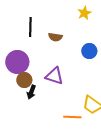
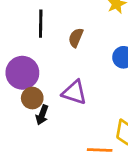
brown semicircle: (55, 37) -> (76, 38), turned 104

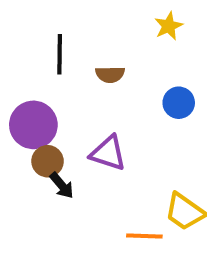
brown semicircle: (76, 38) -> (110, 74), turned -114
black arrow: (42, 115) -> (62, 185), turned -60

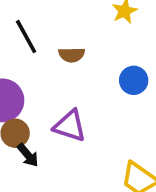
black line: (60, 54) -> (26, 37), turned -30

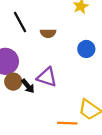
black arrow: (28, 155) -> (28, 86), moved

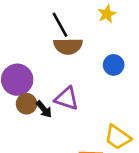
black line: (20, 22) -> (60, 25), moved
brown semicircle: (48, 33) -> (68, 46), size x1.5

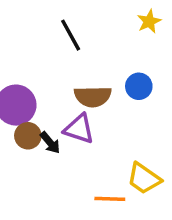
yellow star: (107, 14) -> (149, 21), moved
brown semicircle: (68, 46) -> (93, 97), moved

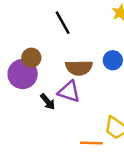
brown circle: (28, 136) -> (31, 58), moved

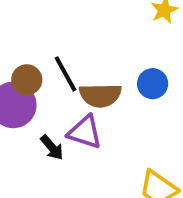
black line: (63, 23) -> (65, 74), moved

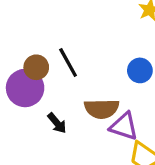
brown semicircle: (100, 95) -> (102, 109), moved
purple triangle: (85, 132) -> (124, 126), moved

